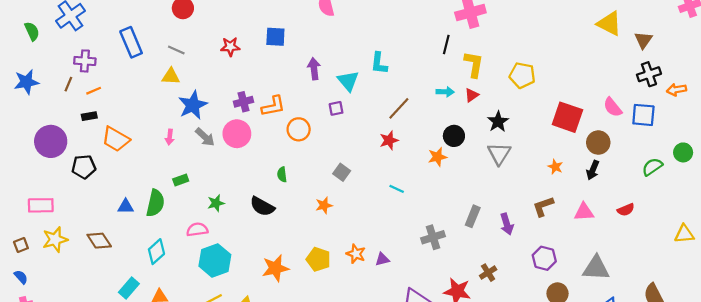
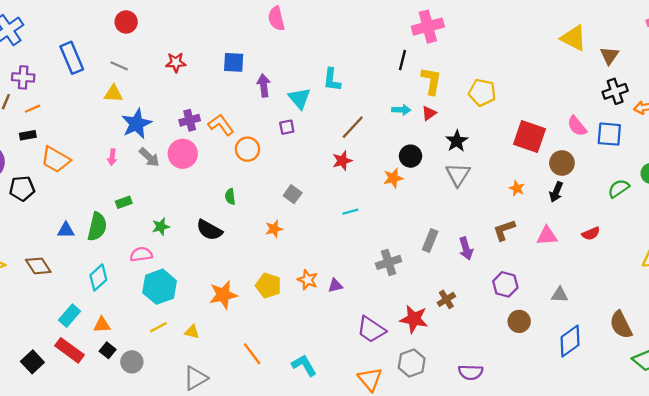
blue square: (275, 37) -> (234, 62), moved
orange L-shape: (273, 106) -> (221, 125), turned -115
cyan line: (397, 189) -> (350, 212), turned -40
gray triangle: (596, 268) -> (560, 295), size x0.6

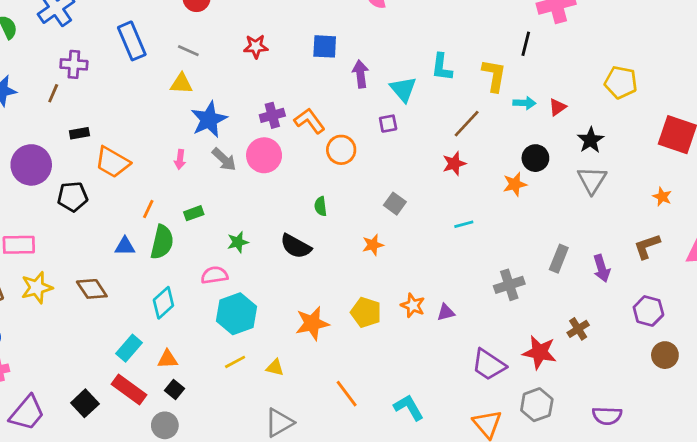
yellow L-shape: (431, 81) -> (494, 75), moved
orange line: (32, 109) -> (148, 209), moved, turned -42
gray circle: (132, 362) -> (165, 425), moved

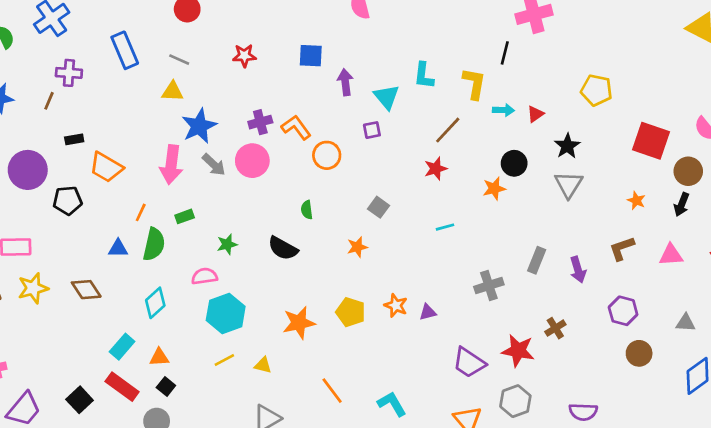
pink arrow: (180, 159) -> (171, 165), size x2.0

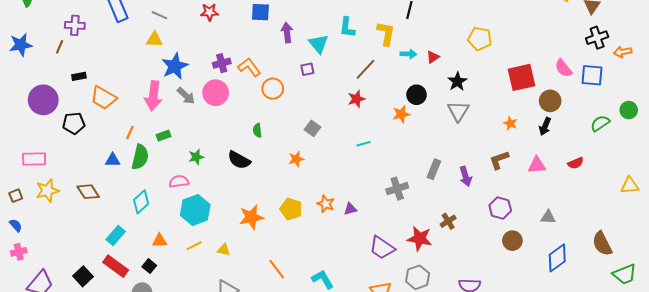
red square: (651, 141) -> (522, 77), turned -32
orange triangle: (159, 357) -> (159, 241), moved

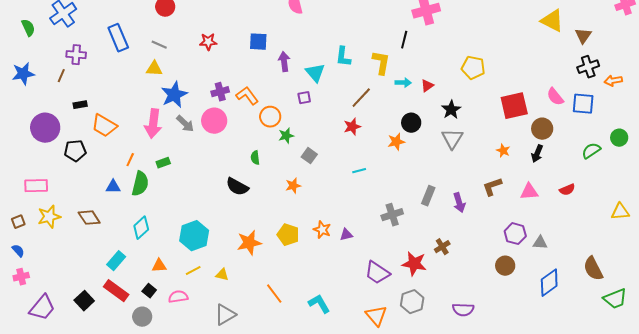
green star: (196, 157) -> (286, 136), moved
pink semicircle: (179, 181) -> (178, 297), moved
purple hexagon: (500, 208) -> (515, 234), moved

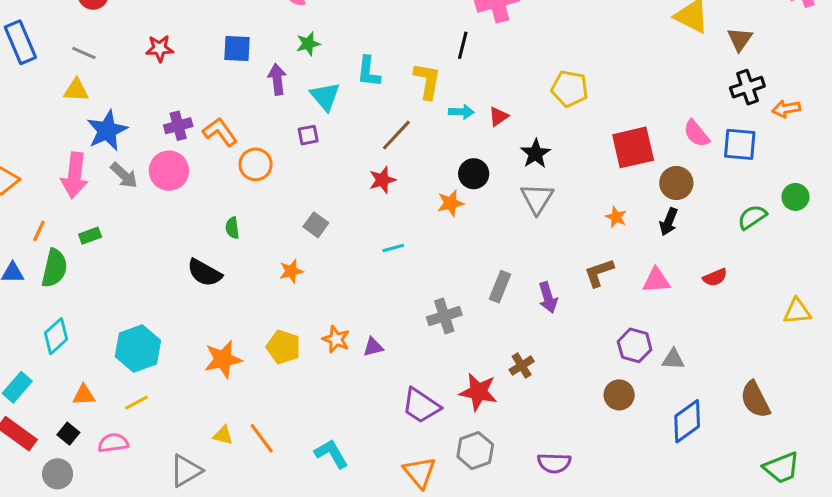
green star: (286, 136) -> (308, 44), moved
yellow triangle: (222, 275) -> (223, 435), moved
green trapezoid: (615, 299) -> (782, 468), moved

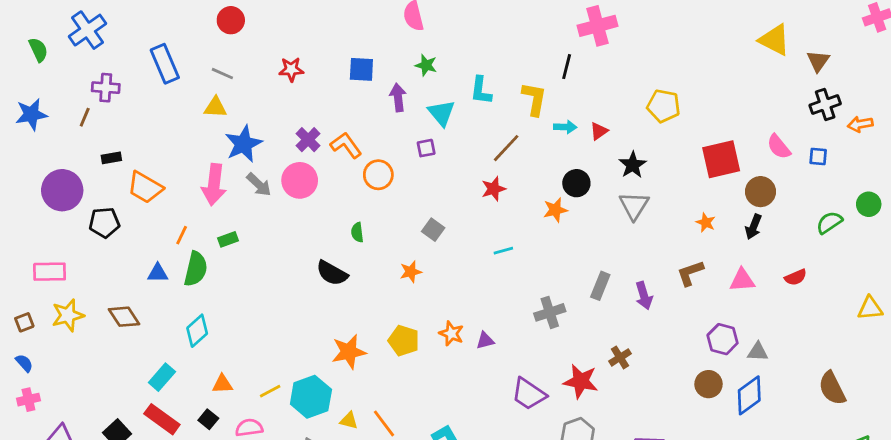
green star: (308, 44) -> (426, 65), turned 30
purple cross: (178, 126) -> (308, 140), turned -30
blue square: (740, 144) -> (818, 156), size x0.6
cyan hexagon: (138, 349) -> (311, 397), moved
blue diamond: (687, 421) -> (749, 395), moved

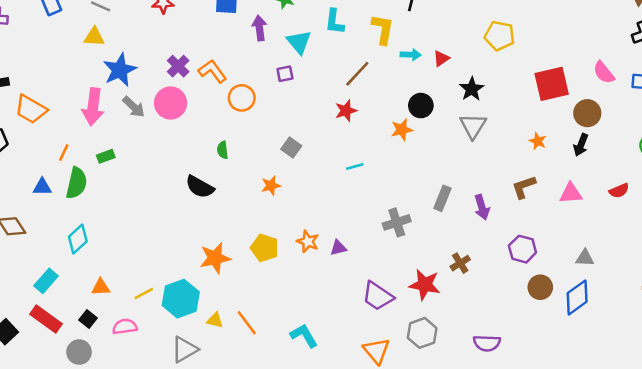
purple hexagon: (723, 339) -> (522, 249), moved

